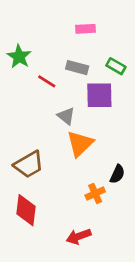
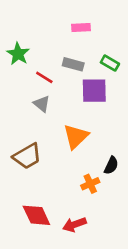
gray triangle: (66, 116) -> (42, 104), moved
red diamond: (26, 210) -> (36, 215), moved, turned -32

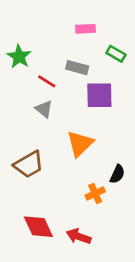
green rectangle: (110, 63) -> (116, 54), moved
red arrow: (75, 225) -> (79, 236), turned 40

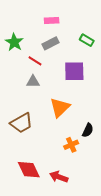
pink rectangle: (85, 29) -> (52, 21), moved
gray rectangle: (77, 68) -> (50, 43), moved, turned -42
gray triangle: (44, 109) -> (33, 82), turned -40

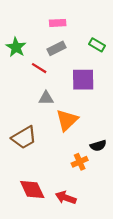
gray triangle: (33, 82) -> (46, 98), moved
black semicircle: (88, 130) -> (98, 146), turned 48

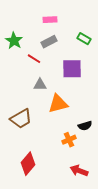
orange triangle: (67, 120) -> (58, 104), turned 30
red diamond: (32, 190) -> (28, 164), turned 65
red arrow: (66, 198) -> (79, 171), moved

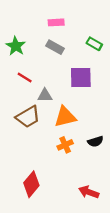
gray rectangle: (49, 42) -> (55, 47), turned 56
red line: (34, 59) -> (25, 77), moved
brown trapezoid: (21, 119) -> (28, 117), moved
orange cross: (69, 140) -> (65, 145), moved

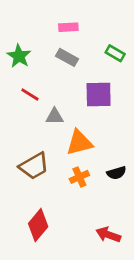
brown trapezoid: (28, 117) -> (34, 166), moved

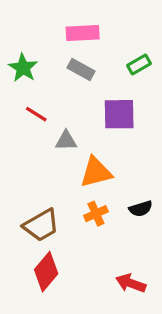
pink rectangle: (68, 27) -> (83, 33), size x1.4
green rectangle: (115, 53) -> (139, 64), turned -60
brown trapezoid: (34, 166) -> (41, 225), moved

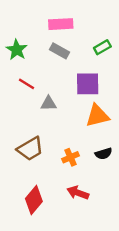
orange triangle: (96, 172) -> (97, 116), moved
brown trapezoid: (41, 225) -> (30, 149), moved
red arrow: (131, 283) -> (78, 193), moved

